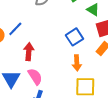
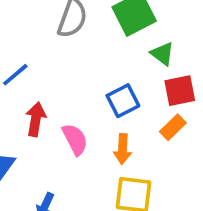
pink semicircle: (35, 77) -> (75, 139), moved

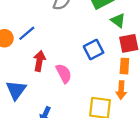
orange rectangle: (173, 127) -> (124, 66), turned -42
orange arrow: (123, 149) -> (121, 90), moved

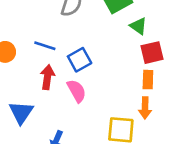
blue line: (27, 33) -> (45, 46), moved, turned 60
blue square: (94, 49) -> (80, 60), moved

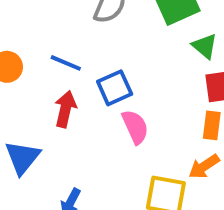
pink semicircle: (77, 91) -> (135, 127), moved
orange arrow: (145, 108) -> (204, 167), turned 50

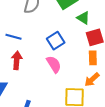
blue square: (115, 88) -> (56, 41), moved

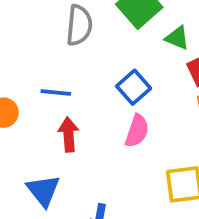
pink semicircle: (54, 64) -> (137, 131), turned 60

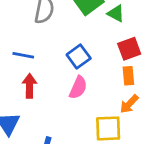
green triangle: (177, 38) -> (116, 13), moved

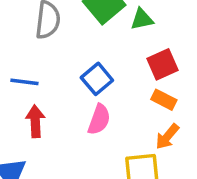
green triangle: (116, 13) -> (142, 19), turned -36
orange rectangle: (128, 76) -> (164, 100), turned -54

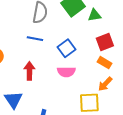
blue line: (24, 82) -> (35, 39), moved
pink semicircle: (99, 119) -> (66, 72), turned 66

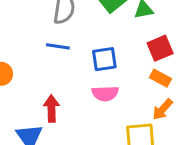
blue square: (66, 48) -> (104, 59), turned 30
red arrow: (29, 71) -> (51, 109), moved

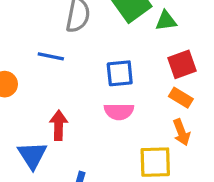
blue line: (58, 46) -> (51, 56), moved
orange arrow: (162, 109) -> (181, 132), turned -65

